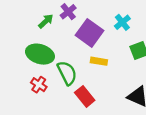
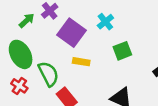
green ellipse: (40, 54) -> (21, 54), turned 44

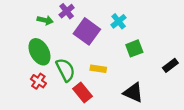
green arrow: (27, 20) -> (45, 20), turned 56
yellow rectangle: (81, 62) -> (98, 69), moved

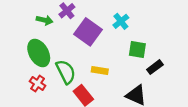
green square: (134, 48) -> (137, 49), turned 30
black rectangle: (170, 65) -> (155, 67), moved

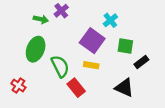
purple square: (88, 32) -> (92, 41), moved
green ellipse: (39, 53) -> (36, 49), turned 50
red cross: (38, 84) -> (18, 86), moved

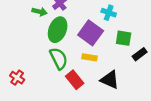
cyan cross: (110, 20) -> (109, 13), turned -32
green ellipse: (36, 49) -> (58, 30), moved
black triangle: (124, 88) -> (110, 80), moved

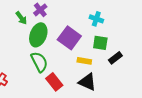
green arrow: (39, 12) -> (21, 18), turned 40
cyan cross: (109, 13) -> (96, 19), moved
yellow rectangle: (90, 57) -> (84, 61), moved

